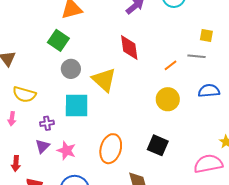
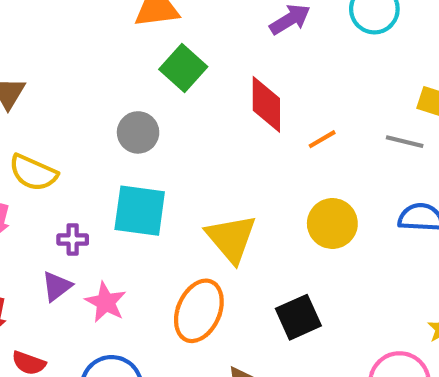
green square: (58, 40) -> (183, 68), moved
orange line: (171, 65) -> (322, 139), moved
yellow triangle: (104, 80) -> (231, 238), moved
black square: (158, 145) -> (298, 317), turned 35

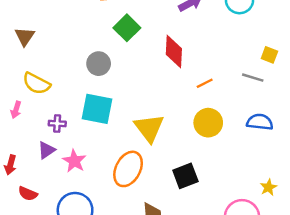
orange line: (322, 139) -> (205, 83), moved

